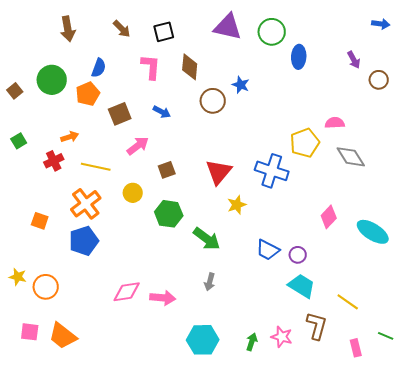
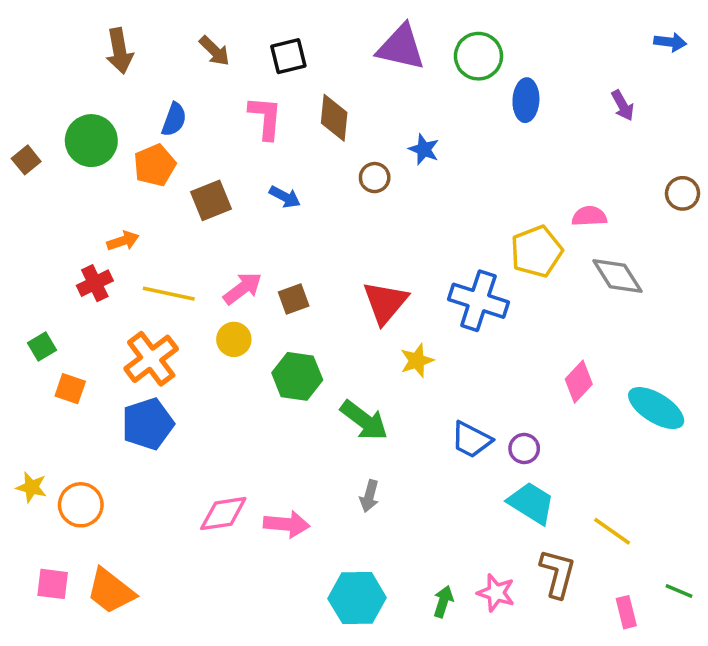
brown circle: (379, 80) -> (683, 193), moved
brown circle: (213, 101) -> (375, 178), size x0.7
green square: (19, 141) -> (42, 346), moved
pink arrow: (138, 146) -> (243, 288), moved

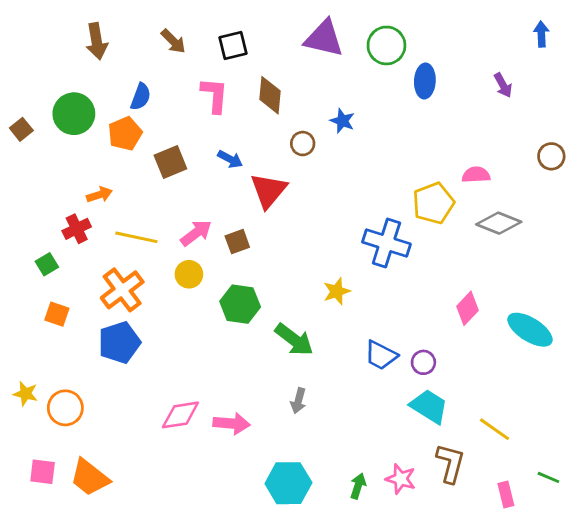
blue arrow: (670, 42) -> (541, 34), turned -100
gray diamond: (617, 276) -> (499, 223), turned -36
red triangle: (385, 302) -> (269, 190), moved
green square: (42, 346) -> (47, 264), moved

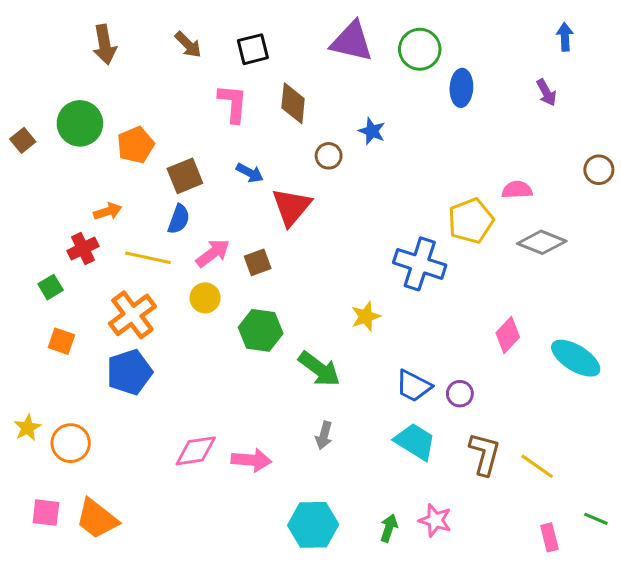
blue arrow: (541, 34) -> (565, 37), moved
blue semicircle: (141, 97) -> (179, 219), moved
yellow star: (26, 394) -> (27, 428), turned 30
cyan trapezoid: (429, 406) -> (415, 442), moved
brown L-shape: (450, 463) -> (485, 454), moved

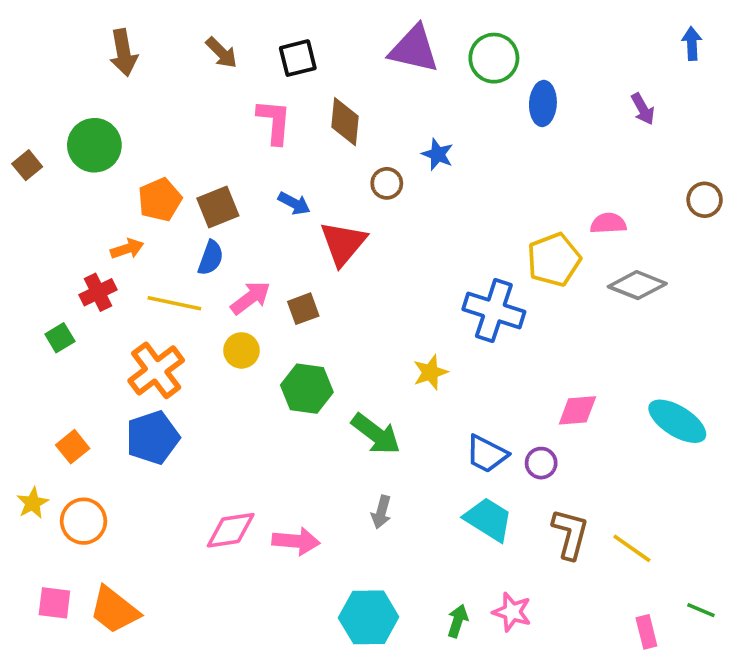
blue arrow: (565, 37) -> (692, 44), moved
orange pentagon: (136, 145) -> (160, 200), moved
pink diamond: (508, 335) -> (577, 410), moved, turned 42
orange square: (61, 341) -> (73, 447), moved, turned 32

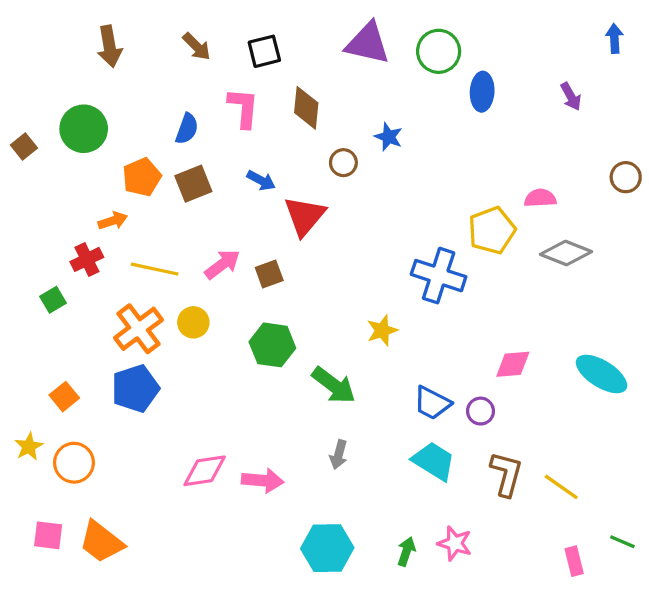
blue semicircle: (211, 258) -> (187, 129), moved
yellow circle: (241, 350) -> (193, 322), moved

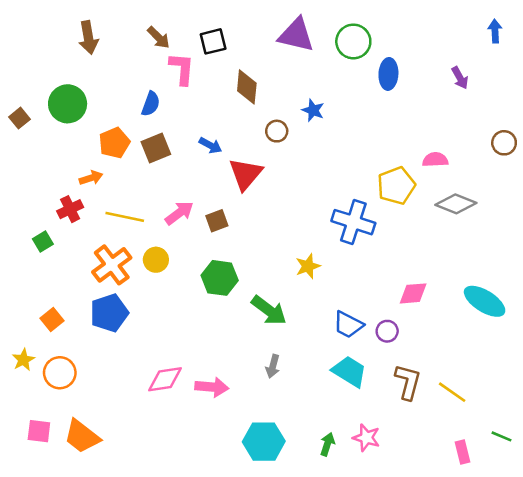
pink L-shape: (243, 108) -> (182, 69), moved

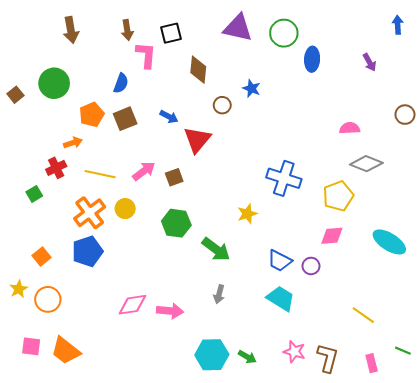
brown arrow: (158, 38) -> (127, 30), turned 36
yellow pentagon: (396, 186) -> (338, 196), moved
brown L-shape: (408, 382) -> (328, 358), moved
green arrow: (327, 444) -> (247, 357), moved, turned 102

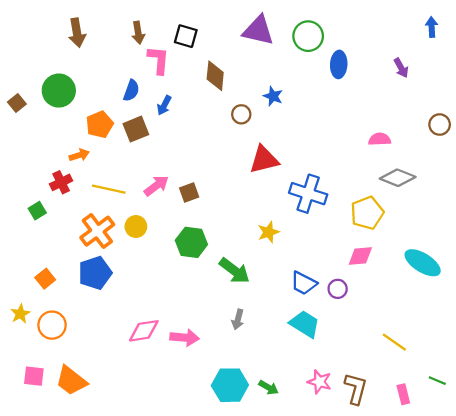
black square: (171, 33) -> (186, 36), turned 30
blue arrow: (169, 117) -> (164, 105), moved, turned 90
red triangle: (197, 140) -> (264, 160), moved, turned 36

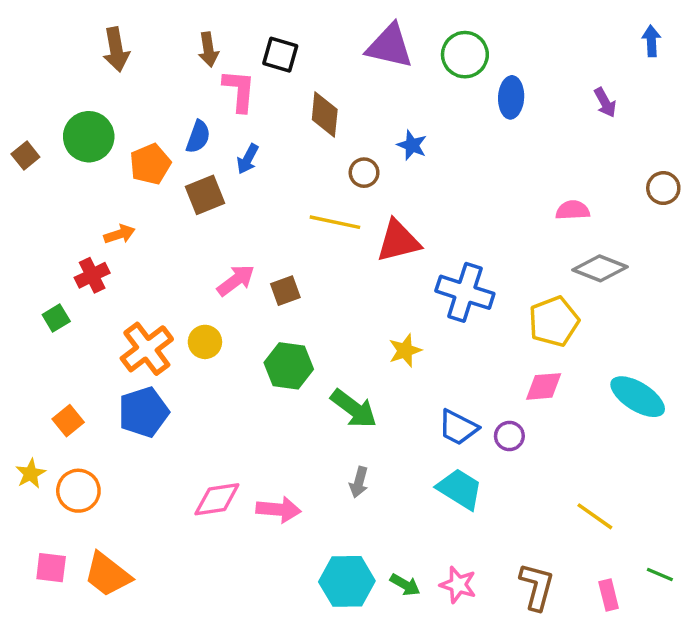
orange pentagon: (100, 125) -> (150, 164), moved
yellow line: (109, 189) -> (335, 222), moved
pink star: (319, 382) -> (458, 585), moved

